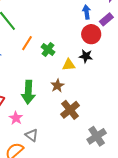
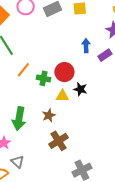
red circle: (91, 34) -> (64, 72), moved
green cross: (48, 49) -> (43, 78), turned -32

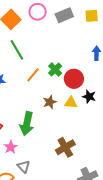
green cross: (43, 78) -> (55, 70), moved, turned 32
brown star: (49, 115) -> (50, 102), moved

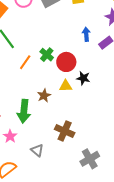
brown star: (50, 102) -> (44, 96), moved
brown cross: (65, 147) -> (65, 131), turned -30
gray triangle: (24, 167) -> (37, 150), moved

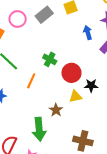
blue arrow: (86, 34) -> (88, 33), moved
green cross: (47, 55) -> (50, 59), moved

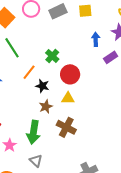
black star: (91, 86) -> (42, 86), moved
green arrow: (39, 129) -> (33, 132), moved
brown cross: (83, 141) -> (66, 127), moved

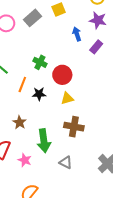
brown star: (46, 107) -> (20, 122), moved
gray triangle: (36, 161) -> (66, 162), moved

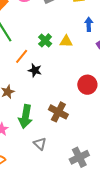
red circle: (62, 75) -> (87, 85), moved
yellow triangle: (67, 98) -> (66, 41), moved

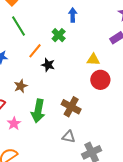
blue arrow: (89, 24) -> (73, 15), moved
yellow triangle: (66, 41) -> (93, 60), moved
gray triangle: (40, 144) -> (69, 137), moved, turned -32

